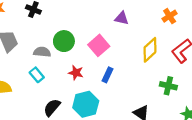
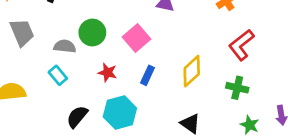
yellow diamond: (150, 50) -> (192, 71), moved
green cross: (168, 86) -> (237, 88), moved

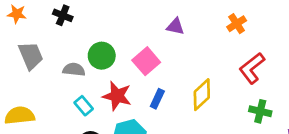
red star: (108, 73) -> (117, 96), size x1.5
cyan rectangle: (58, 75) -> (84, 106), moved
green cross: (237, 88) -> (260, 111), moved

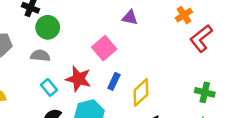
green circle: (102, 56) -> (48, 27), moved
red L-shape: (252, 68) -> (201, 38), moved
yellow diamond: (202, 95) -> (141, 92), moved

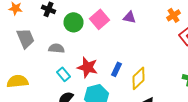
green circle: (48, 27) -> (74, 22), moved
pink square: (104, 48) -> (100, 19), moved

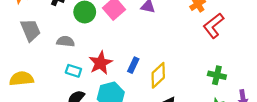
red star: (88, 67) -> (101, 63), turned 30
cyan rectangle: (64, 74) -> (73, 71), turned -32

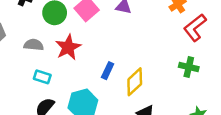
red star: (101, 63) -> (68, 47), moved
green cross: (217, 75) -> (189, 67), moved

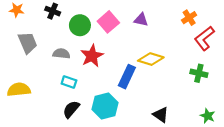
blue rectangle: (108, 71) -> (127, 77), size x1.5
yellow diamond: (135, 82) -> (151, 59), moved, turned 60

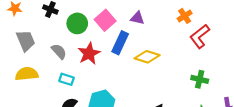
gray semicircle: (61, 54) -> (59, 51), turned 42
green cross: (199, 73) -> (200, 79), moved
blue rectangle: (127, 77) -> (120, 43), moved
yellow semicircle: (19, 90) -> (27, 74), moved

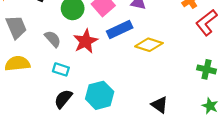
blue rectangle: (120, 43) -> (120, 30), turned 40

